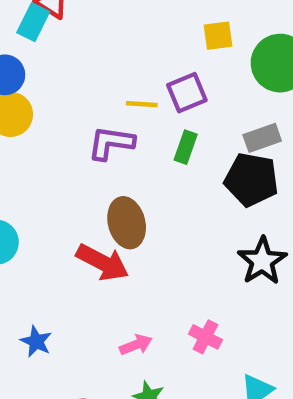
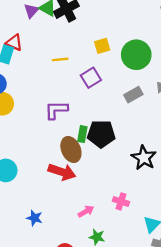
yellow line: (142, 104) -> (60, 59), moved
green rectangle: (186, 147) -> (82, 134), moved
black pentagon: (251, 180) -> (101, 134), moved

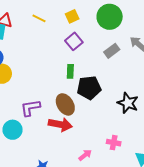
yellow square: (102, 46) -> (72, 16), moved
yellow line: (60, 59) -> (39, 18), moved, turned 40
purple L-shape: (56, 110) -> (30, 108), moved
green rectangle: (82, 134) -> (70, 71), moved

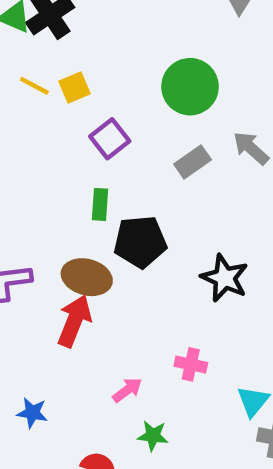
yellow square: (72, 16) -> (75, 88), moved
brown ellipse: (65, 104) -> (87, 277), turned -45
red arrow: (60, 124) -> (74, 321), turned -80

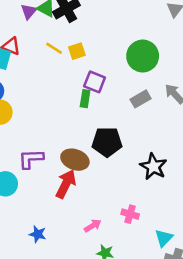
purple square: (110, 139) -> (95, 82), turned -35
green rectangle: (100, 204) -> (85, 99), moved

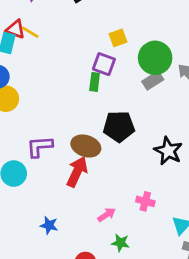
yellow line: (54, 48) -> (30, 32), moved
yellow square: (77, 51) -> (118, 38), moved
green circle: (143, 56) -> (155, 58), moved

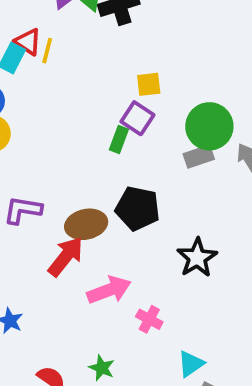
yellow line: (30, 32) -> (47, 51), turned 60
yellow square: (118, 38) -> (149, 84), moved
brown ellipse: (86, 146) -> (86, 224), turned -44
pink arrow: (107, 215) -> (109, 290), moved, size x1.6

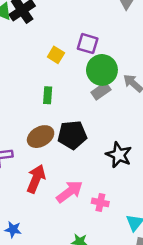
yellow square: (149, 84) -> (56, 55), turned -35
purple square: (137, 118) -> (88, 44), moved
brown ellipse: (86, 224) -> (41, 137), moved

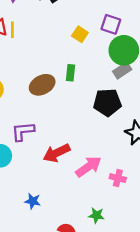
black pentagon: (72, 135) -> (107, 102), moved
brown ellipse: (41, 137) -> (42, 85), moved
red arrow: (36, 179) -> (57, 153), turned -140

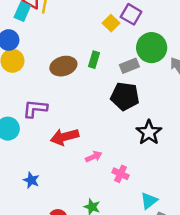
purple square: (111, 24) -> (131, 14), moved
gray rectangle: (122, 70) -> (129, 66), moved
pink arrow: (88, 167) -> (94, 157), size x0.6

